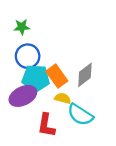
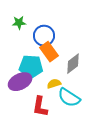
blue circle: (28, 56) -> (44, 36), moved
orange rectangle: (57, 76) -> (49, 52), moved
yellow semicircle: (63, 98) -> (54, 84), turned -32

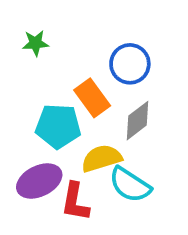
blue circle: (44, 36) -> (130, 64), moved
purple ellipse: (20, 82) -> (39, 181), moved
yellow semicircle: (54, 84) -> (102, 158), size x1.5

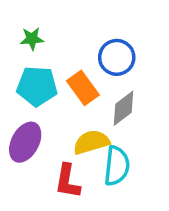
cyan pentagon: (58, 126) -> (37, 86), moved
purple ellipse: (39, 181) -> (25, 142), moved, turned -36
cyan semicircle: (130, 185) -> (117, 166), turned -117

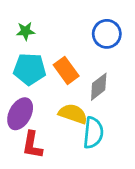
blue circle: (117, 57) -> (107, 34), moved
yellow semicircle: (91, 142) -> (73, 114), turned 36
red L-shape: (68, 181) -> (32, 145), moved

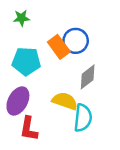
green star: (26, 31) -> (22, 18), moved
blue circle: (107, 34) -> (76, 41), moved
orange rectangle: (66, 70) -> (59, 47), moved

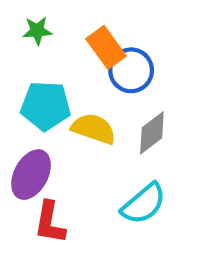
orange rectangle: (59, 47) -> (106, 47), moved
yellow semicircle: (65, 101) -> (94, 129), moved
cyan semicircle: (83, 118) -> (144, 204), turned 44

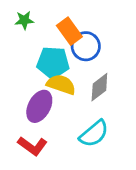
cyan pentagon: (46, 106) -> (53, 63), moved
purple ellipse: (31, 175) -> (39, 106), moved
red L-shape: (50, 222) -> (32, 146), turned -64

